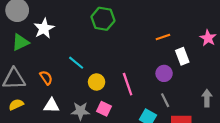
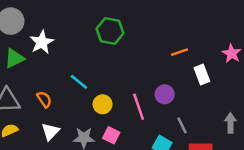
purple circle: (164, 73) -> (165, 94), moved
white triangle: (52, 106) -> (50, 132), turned -49

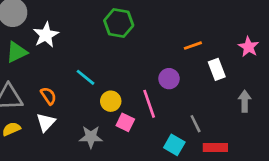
purple circle: (165, 94) -> (169, 79), moved
gray arrow: (230, 123) -> (245, 101), moved
white triangle: (50, 132) -> (46, 122), moved
pink square: (111, 135) -> (125, 122), moved

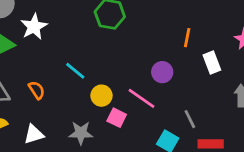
orange line: (193, 46) -> (187, 38), turned -60
pink line: (149, 104) -> (142, 98), turned -36
white triangle: (46, 122) -> (34, 134), moved, turned 30

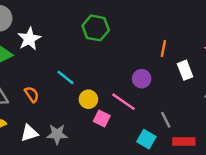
gray star: (81, 133) -> (57, 134), moved

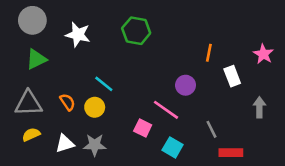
white star: (29, 39) -> (78, 35), moved, turned -30
yellow circle: (88, 99) -> (95, 107), moved
cyan square: (146, 139) -> (173, 147), moved

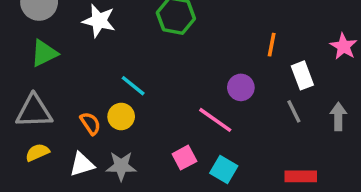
orange semicircle: (67, 102) -> (90, 123), moved
pink square: (143, 128) -> (184, 158), moved, turned 36
gray line: (211, 129) -> (294, 111), moved

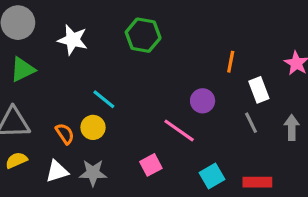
cyan square: (224, 170) -> (212, 176), moved, turned 30

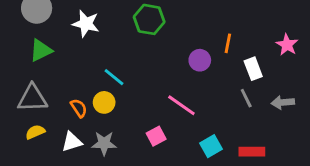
purple circle: (203, 101) -> (200, 60), moved
gray arrow: (292, 127) -> (283, 102), turned -95

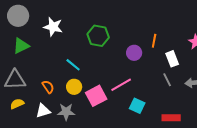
green hexagon: (149, 19) -> (98, 36), moved
yellow circle: (104, 102) -> (74, 87), moved
pink line: (181, 105) -> (121, 85), turned -65
pink square: (156, 136) -> (96, 96), moved, size x1.5
cyan square: (211, 146) -> (137, 106), moved, turned -35

